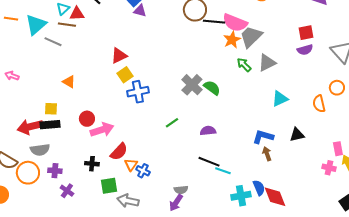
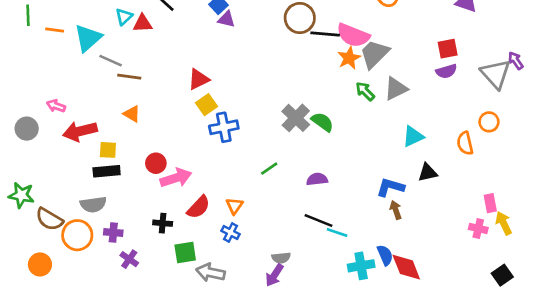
brown line: (67, 25) -> (129, 77), moved
red arrow: (30, 127) -> (80, 131), moved
black triangle: (297, 135) -> (428, 173), moved
orange triangle: (131, 165) -> (234, 206), moved

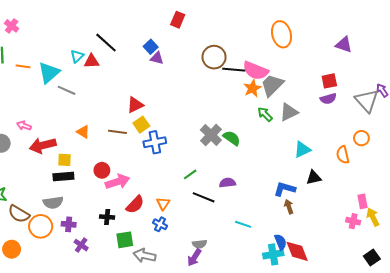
brown line: (129, 77) -> (117, 132), moved
black line: (318, 221) -> (204, 197), moved
cyan cross: (361, 266) -> (273, 254), moved

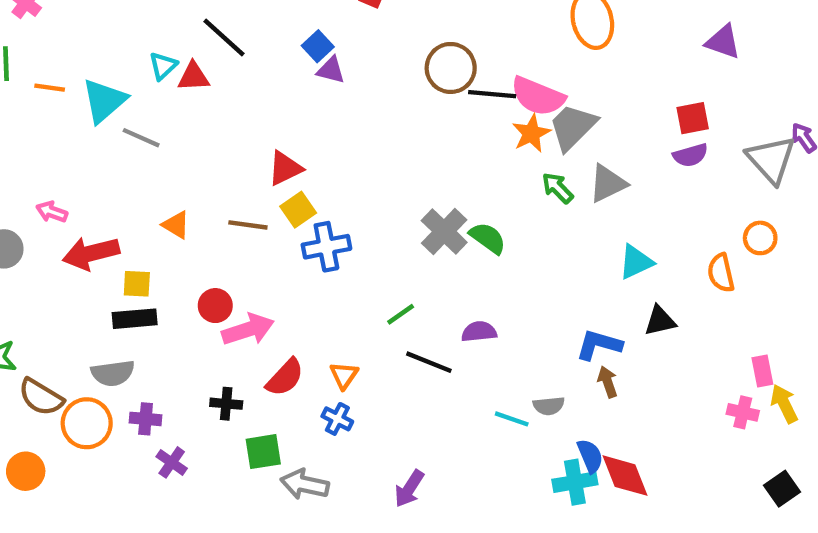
gray semicircle: (199, 244) -> (549, 406), moved

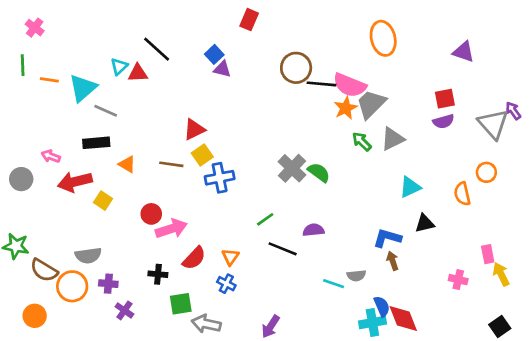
yellow square: (137, 284) -> (103, 201), turned 30
black rectangle: (135, 319) -> (96, 143), moved
pink cross: (743, 412) -> (458, 280), moved

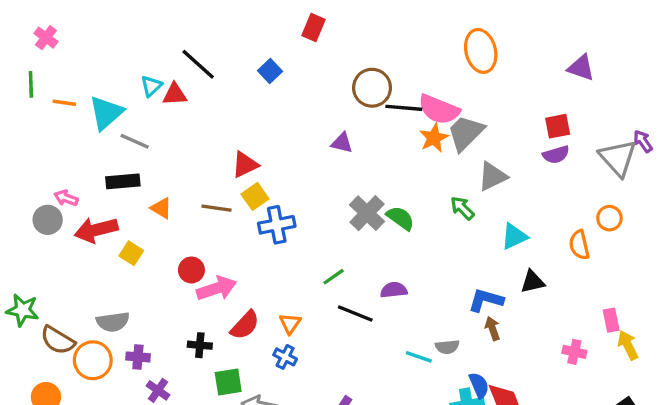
purple triangle: (222, 69) -> (342, 143), moved
green arrow: (362, 142) -> (462, 208), moved
gray circle: (21, 179) -> (48, 220), moved

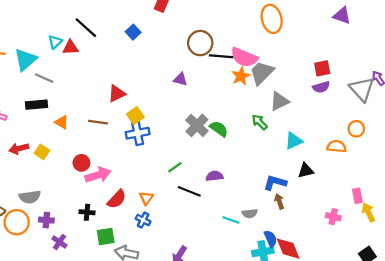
purple triangle: (581, 68) -> (342, 16), moved
yellow square: (255, 196) -> (135, 116), moved
red arrow: (96, 230) -> (19, 149), moved, size x0.7
orange semicircle: (579, 245) -> (337, 146), turned 108

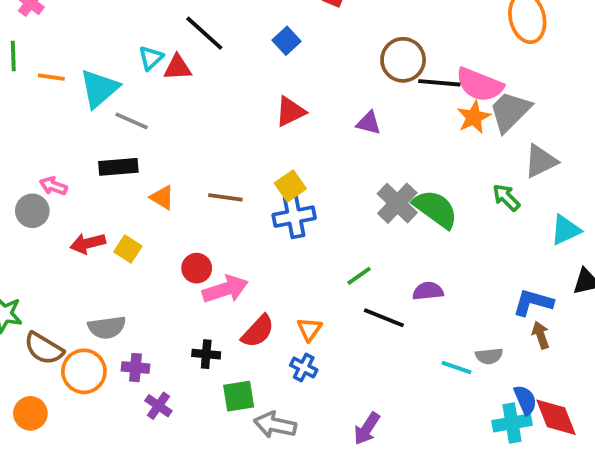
red triangle: (117, 94) -> (290, 111), moved
green semicircle: (219, 129) -> (436, 209), size x1.4

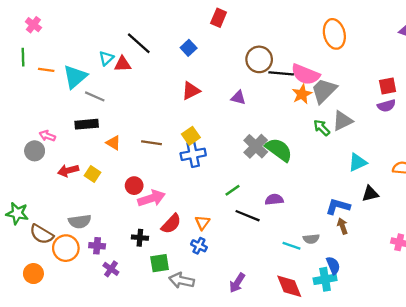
green arrow: (506, 197) -> (322, 128), moved
red diamond: (556, 417) -> (289, 286), moved

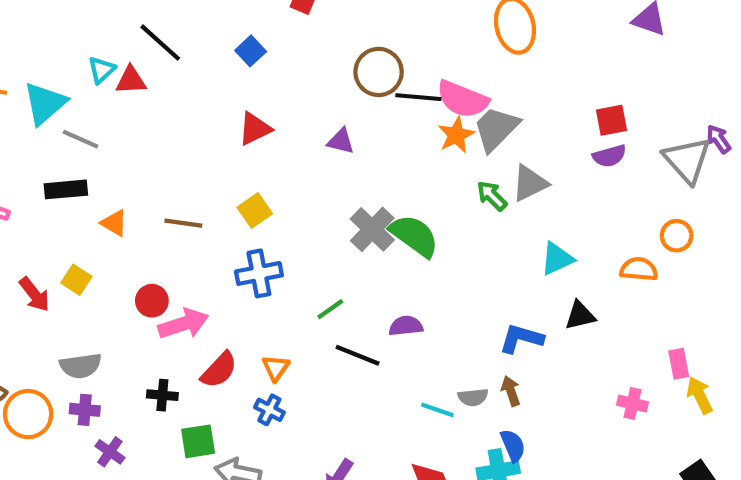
blue cross: (193, 154) -> (259, 273), moved
red arrow: (68, 171) -> (34, 294), moved, turned -114
gray semicircle: (80, 221) -> (81, 366), moved
brown arrow: (342, 226) -> (511, 391), moved

